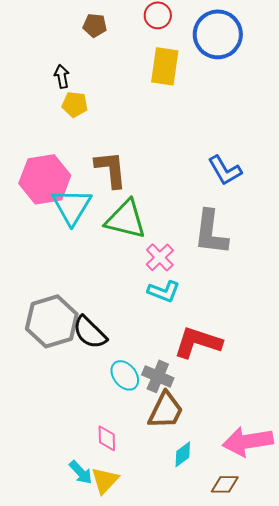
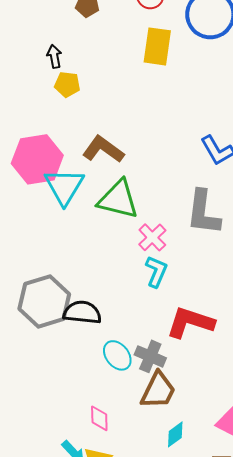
brown L-shape: (111, 169) -> (103, 149), turned -48
cyan L-shape: (164, 291) -> (156, 271), turned -88
black semicircle: (90, 332) -> (82, 312), turned 141

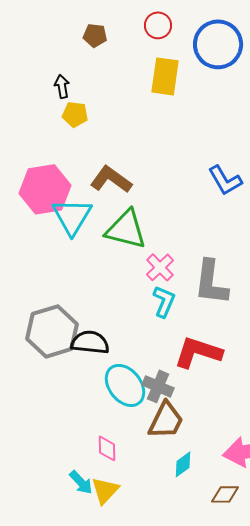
gray L-shape: (203, 212) -> (211, 282), moved
cyan ellipse: (117, 355) -> (125, 385), size x1.4

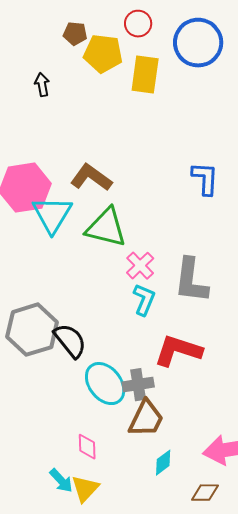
yellow pentagon: (75, 114) -> (103, 54), moved, size x1.5
blue L-shape: (225, 180) -> (205, 179), turned -147
black semicircle: (90, 342) -> (70, 341), turned 45
gray cross: (158, 386) -> (138, 385), turned -32

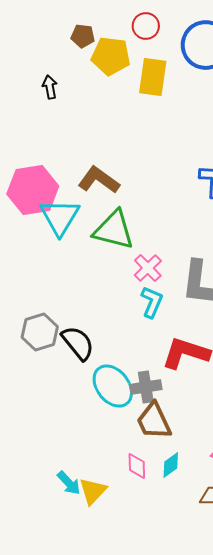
gray hexagon: (32, 330) -> (40, 332), size x0.7
brown trapezoid: (146, 419) -> (154, 421), turned 129
pink diamond: (87, 447) -> (137, 466), moved

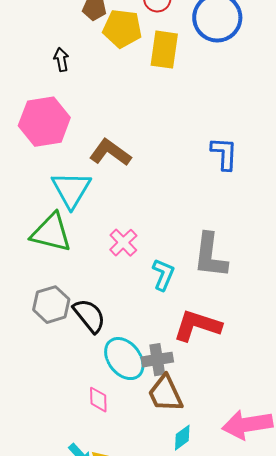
pink hexagon: (33, 190) -> (44, 122), moved
green triangle: (114, 230) -> (51, 233), moved
pink cross: (148, 268) -> (123, 243), moved
pink diamond: (137, 466) -> (98, 400), moved

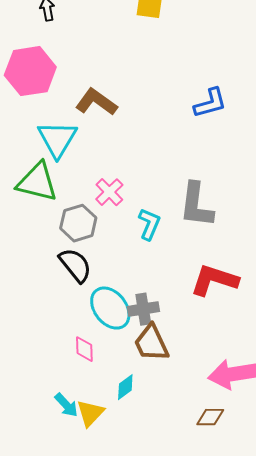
blue L-shape: (224, 154) -> (210, 103), turned 72
gray hexagon: (51, 305) -> (78, 223), moved
red L-shape: (197, 326) -> (214, 280), moved
cyan diamond: (182, 438) -> (125, 387), moved

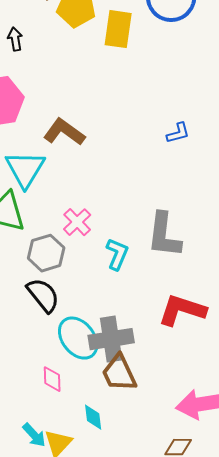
blue L-shape: (210, 103) -> (178, 133), size x0.7
gray cross: (143, 309) -> (111, 339), size x1.4
cyan diamond: (125, 387) -> (93, 417), turned -60

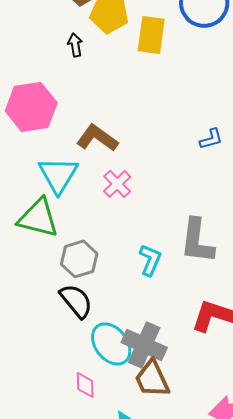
black arrow: (15, 39) -> (75, 45), moved
pink cross: (77, 222) -> (117, 184), moved
gray cross: (111, 339) -> (144, 345), turned 33

